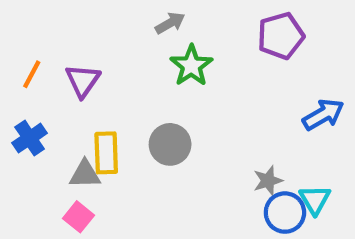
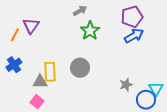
purple triangle: (83, 81) -> (31, 26), moved
blue arrow: (323, 115) -> (134, 36), moved
cyan triangle: (315, 200) -> (156, 89), moved
blue circle: (285, 213) -> (146, 100), moved

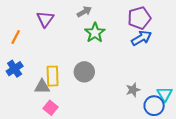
purple triangle: (31, 26) -> (45, 19), moved
pink square: (37, 102) -> (50, 108), moved

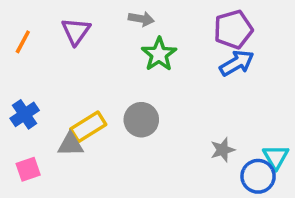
gray arrow: (84, 12) -> (141, 19), turned 40
orange line: (16, 37) -> (23, 42), moved
yellow rectangle: (53, 76) -> (88, 127), turned 60
pink square: (50, 108) -> (28, 169), moved, turned 32

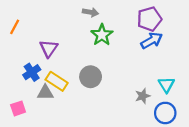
purple triangle: (76, 31) -> (49, 48), moved
blue cross: (25, 114) -> (32, 72), moved
yellow rectangle: (88, 127) -> (57, 81), turned 65
cyan triangle: (276, 157) -> (166, 85), moved

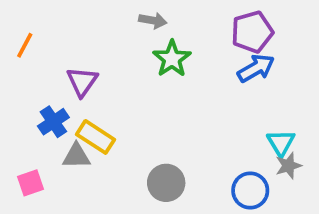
gray circle: (91, 77) -> (166, 183), moved
gray star: (143, 96) -> (288, 166), moved
blue circle: (165, 113) -> (250, 190), moved

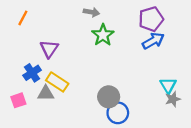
orange line: (25, 45) -> (23, 18), moved
pink square: (31, 183) -> (18, 100), moved
gray circle: (166, 183) -> (109, 97), moved
blue circle: (250, 190) -> (118, 113), moved

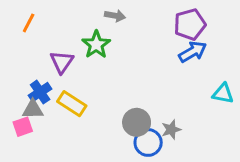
green star: (103, 35) -> (96, 45), moved
cyan triangle: (168, 85) -> (223, 94), moved, turned -48
gray triangle: (46, 93) -> (33, 109), moved
gray star: (173, 99) -> (171, 130), moved

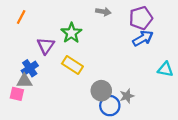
gray arrow: (115, 16) -> (103, 12), moved
yellow rectangle: (72, 104) -> (72, 65), moved
pink square: (23, 127) -> (17, 94), turned 32

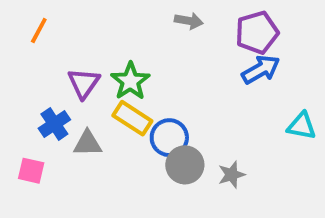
green star: (71, 33) -> (130, 81), moved
gray triangle: (24, 81) -> (88, 143), moved
blue circle: (110, 106) -> (169, 138), moved

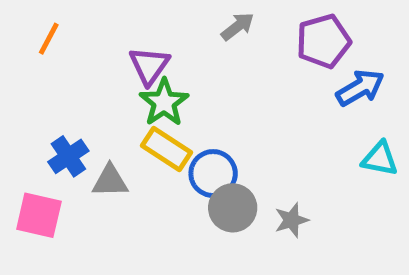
gray arrow: (189, 21) -> (238, 26), turned -48
blue arrow: (261, 69) -> (360, 88), moved
purple triangle: (84, 83) -> (149, 66), moved
pink square: (31, 171) -> (39, 215), size x1.4

